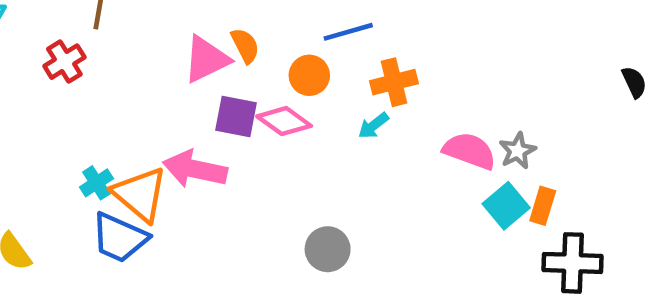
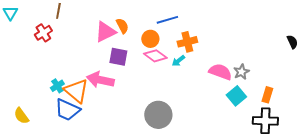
pink diamond: (284, 121) -> (155, 56), moved
orange rectangle: (543, 206) -> (267, 95), moved
gray circle: (328, 249) -> (158, 115), size x1.4

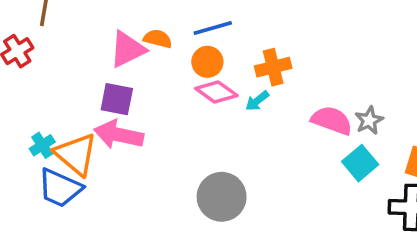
blue line: (167, 20) -> (213, 28), moved
orange semicircle: (122, 26) -> (158, 39), turned -49
purple square: (118, 57) -> (117, 99), moved

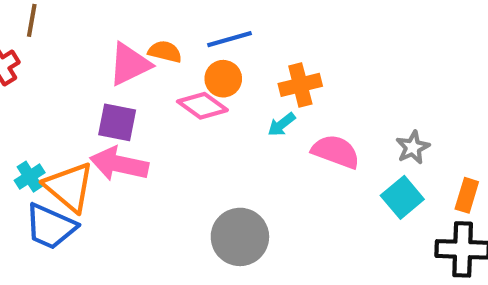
pink diamond: (216, 92) -> (202, 106), moved
pink semicircle: (332, 120) -> (336, 152), moved

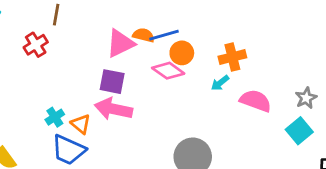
blue line: (229, 39) -> (164, 35), moved
orange triangle: (69, 187) -> (81, 124), size x0.6

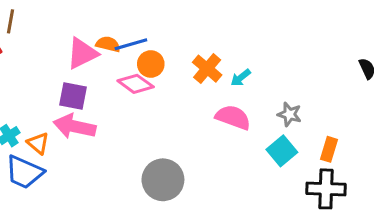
orange cross: (232, 57) -> (207, 69), turned -36
cyan arrow: (220, 83) -> (241, 78), moved
gray star: (306, 98) -> (289, 114), turned -30

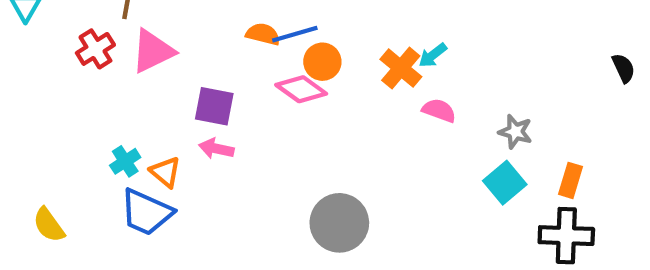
pink triangle: (82, 53) -> (153, 51), moved
cyan arrow: (241, 78) -> (433, 55), moved
pink semicircle: (233, 117) -> (439, 110), moved, size x0.7
pink arrow: (75, 126) -> (216, 149), size x0.6

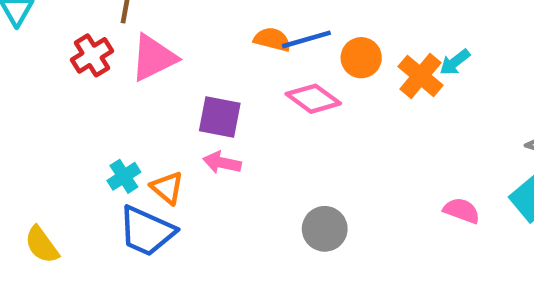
orange circle: (322, 62) -> (361, 58), moved
pink semicircle: (439, 110) -> (462, 211), moved
gray circle: (339, 223) -> (325, 229), moved, size x0.7

